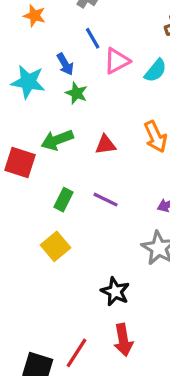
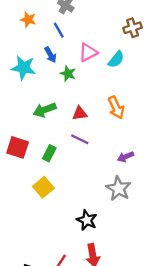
blue line: (93, 38) -> (59, 30), moved
green star: (76, 93) -> (68, 74), moved
red square: (20, 162) -> (18, 147), moved
purple line: (106, 200) -> (80, 139), moved

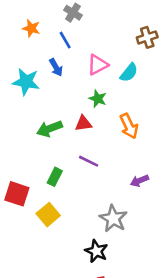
green star: (68, 74) -> (98, 99), moved
red triangle: (80, 113) -> (83, 123), moved
red square: (18, 147) -> (17, 194), moved
gray star: (118, 188) -> (113, 219), moved

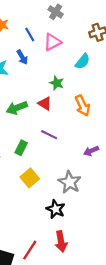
gray cross: (73, 13) -> (56, 12), moved
pink triangle: (98, 65) -> (52, 42), moved
red triangle: (83, 123) -> (45, 103), turned 40
yellow square: (48, 215) -> (30, 178), moved

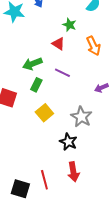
green arrow: (17, 108) -> (32, 64), moved
red line: (30, 250) -> (44, 180), turned -48

